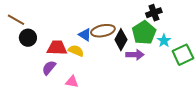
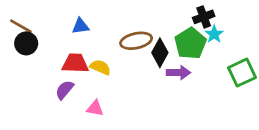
blue triangle: (85, 35) -> (80, 26), moved, turned -40
black circle: (28, 38) -> (26, 43), moved
cyan star: (164, 41) -> (214, 34), moved

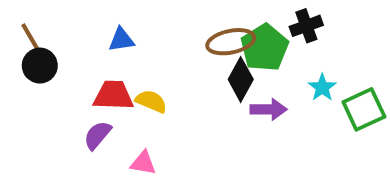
brown line: (21, 26) -> (32, 40), turned 30
cyan star: (214, 34) -> (322, 87), moved
brown ellipse: (136, 41) -> (231, 42), moved
green pentagon: (190, 43) -> (265, 48), moved

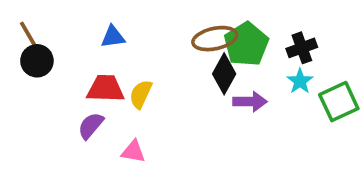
black cross: (306, 26) -> (302, 48), moved
yellow semicircle: (151, 101) -> (141, 94), turned -88

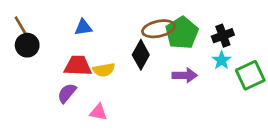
black diamond: (224, 74) -> (141, 55), moved
yellow semicircle: (141, 94) -> (104, 70), turned -125

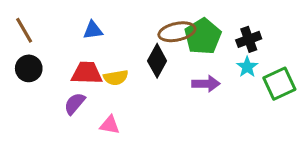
black circle: (27, 45) -> (29, 68), moved

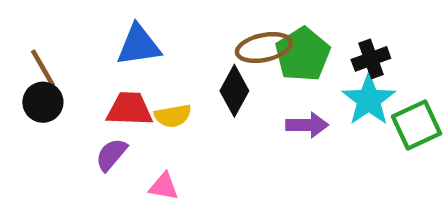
brown line: (24, 30) -> (43, 68), moved
blue triangle: (93, 30) -> (139, 45), size x1.5
cyan star: (247, 67) -> (369, 100), size x1.6

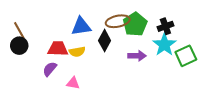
blue triangle: (139, 45) -> (81, 26), moved

